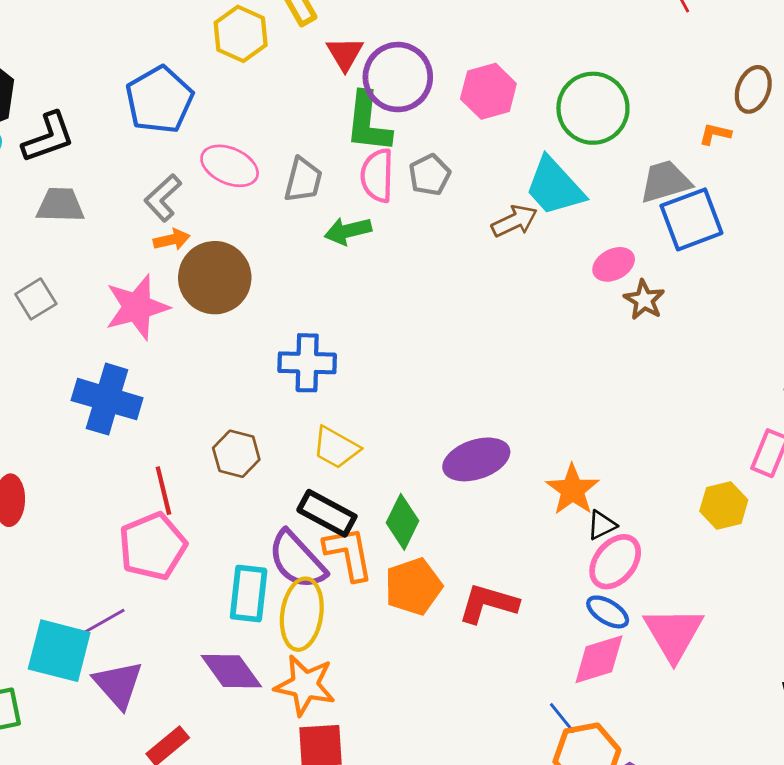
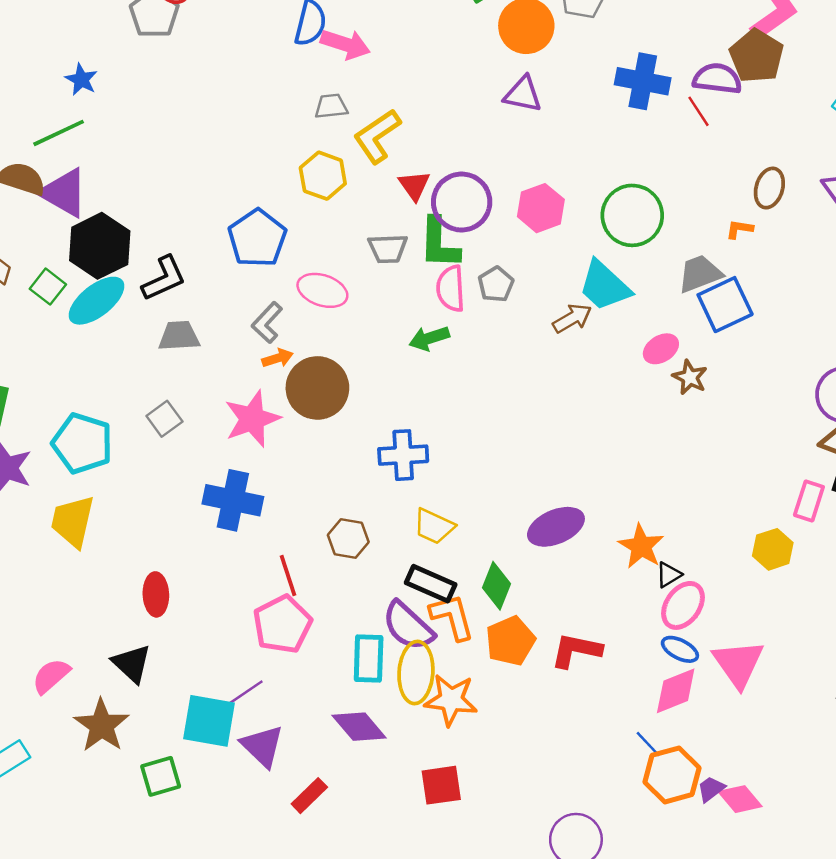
gray trapezoid: (303, 180) -> (388, 249), moved, turned 78
orange star: (305, 685) -> (451, 700), moved

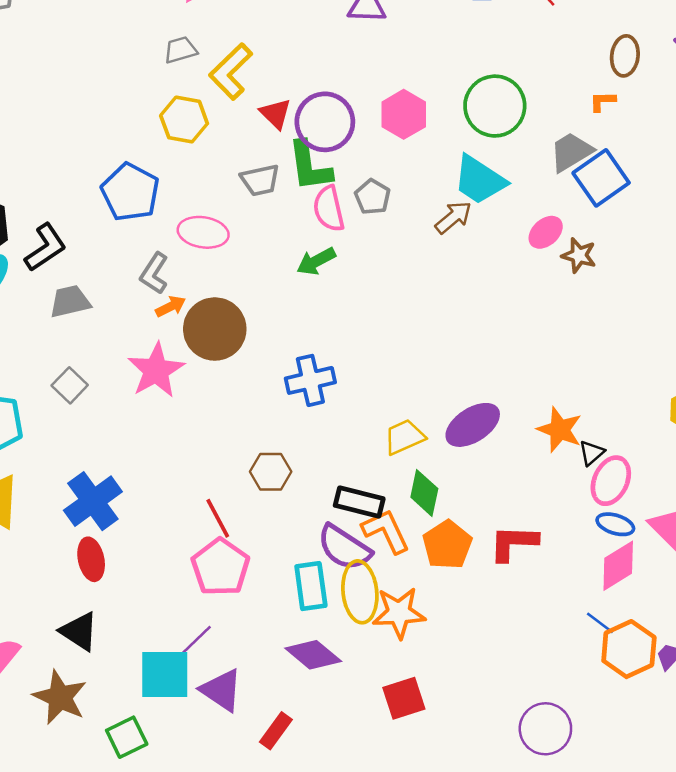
blue cross: (233, 500) -> (93, 501), moved, turned -38
yellow trapezoid: (434, 526) -> (404, 437), moved, turned 141

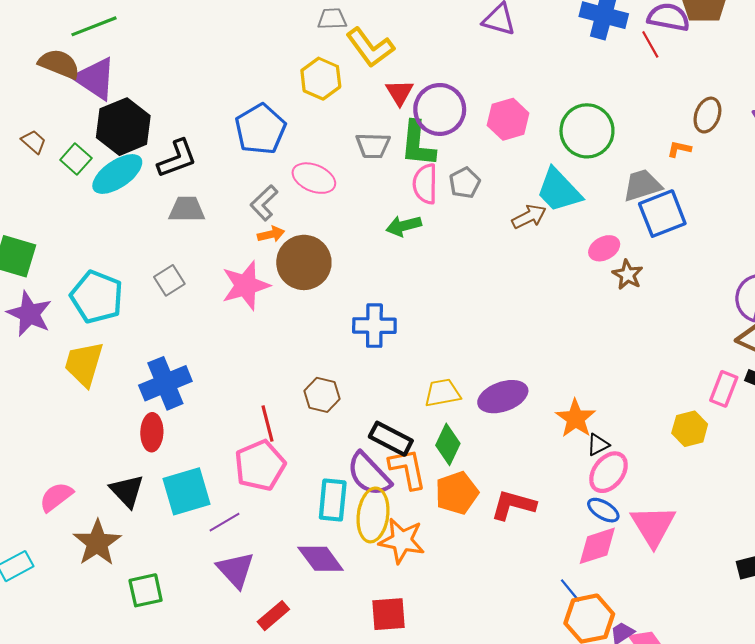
yellow L-shape: (231, 71) -> (370, 47), turned -96
cyan square: (165, 675) -> (186, 491), moved, turned -30

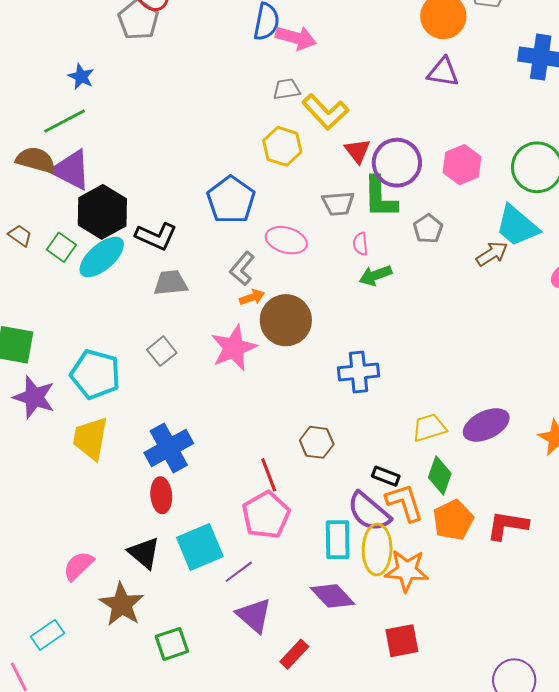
black L-shape: (177, 159) -> (156, 236), turned 51
pink semicircle: (425, 184) -> (360, 244), moved, size x0.6
black rectangle: (391, 439) -> (386, 476), size x0.7

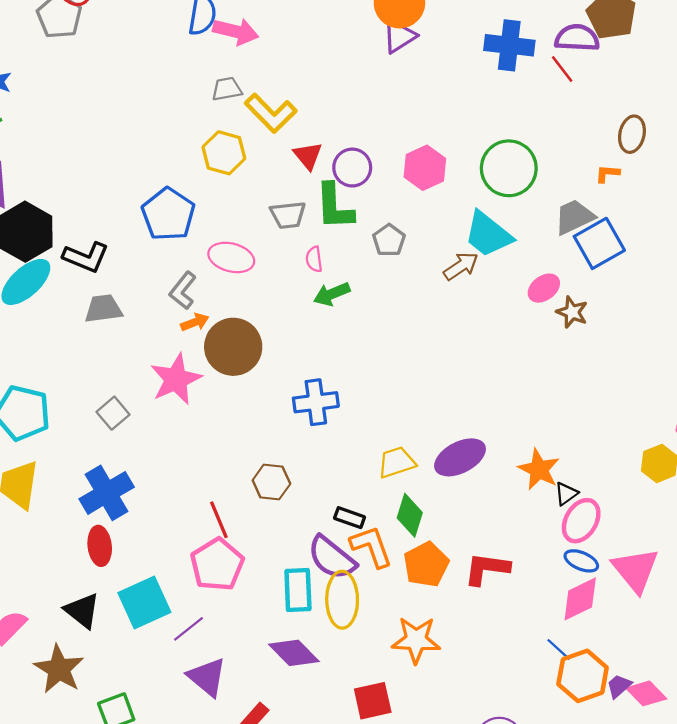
purple triangle: (443, 72) -> (399, 36), moved, turned -40
purple circle: (397, 163) -> (352, 168), size x0.7
gray square: (162, 351) -> (113, 413), moved
orange star: (407, 571) -> (416, 640), moved

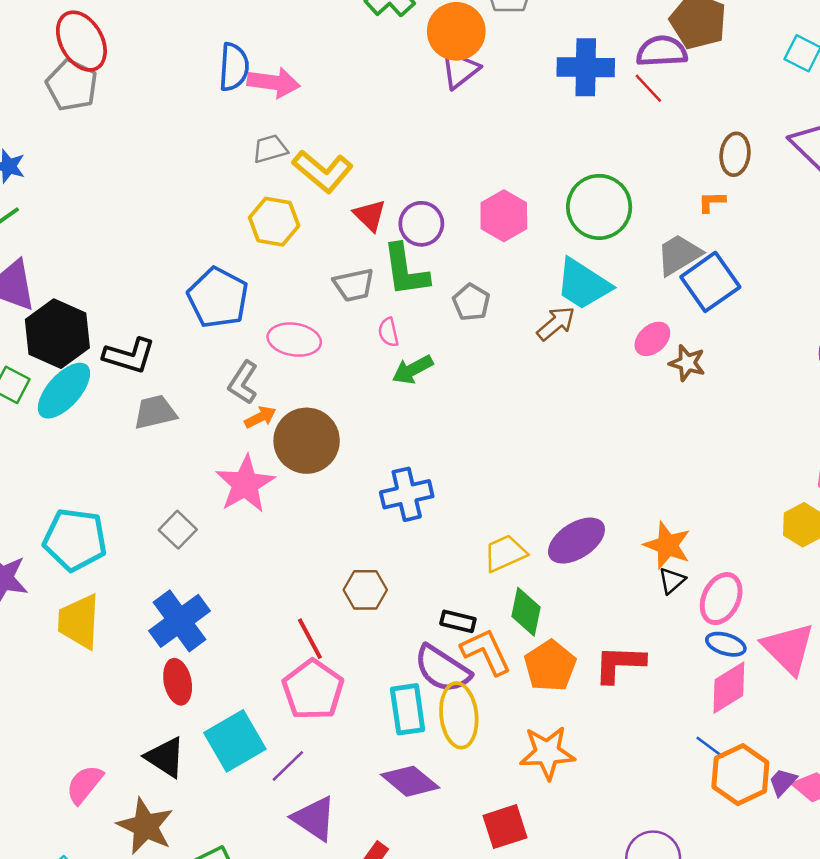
black triangle: (566, 494) -> (672, 581), moved

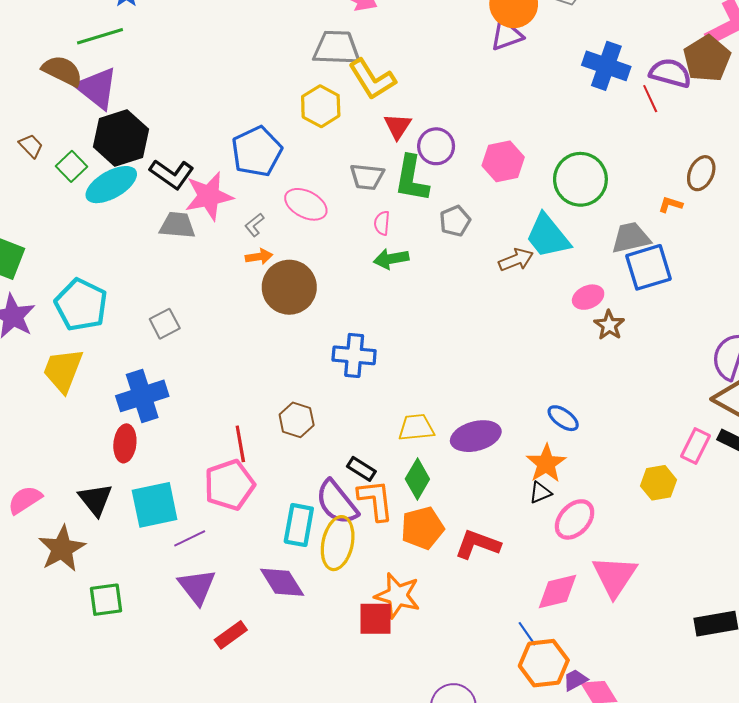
gray trapezoid: (270, 149) -> (337, 48), size x1.6
gray L-shape: (243, 383) -> (254, 225), size x0.7
pink star: (245, 484) -> (209, 196), moved
blue ellipse: (726, 644) -> (563, 418), moved
red square: (505, 827) -> (376, 619), moved

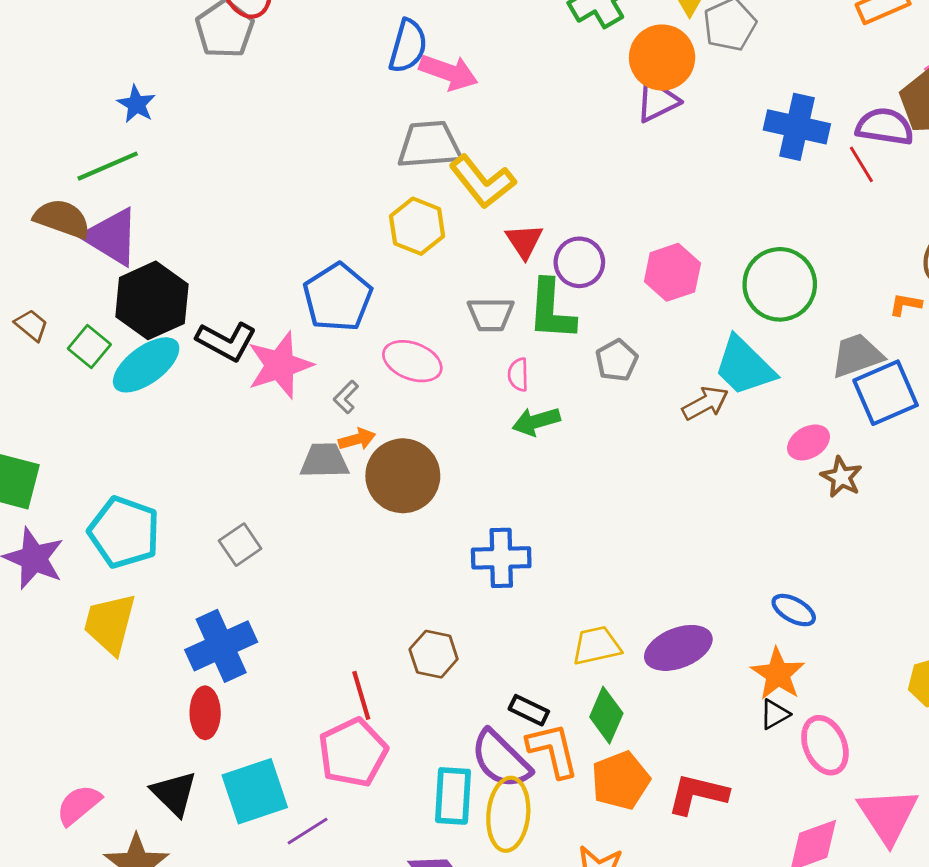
gray trapezoid: (177, 225) -> (324, 461), moved
pink ellipse: (575, 519) -> (825, 745), turned -60

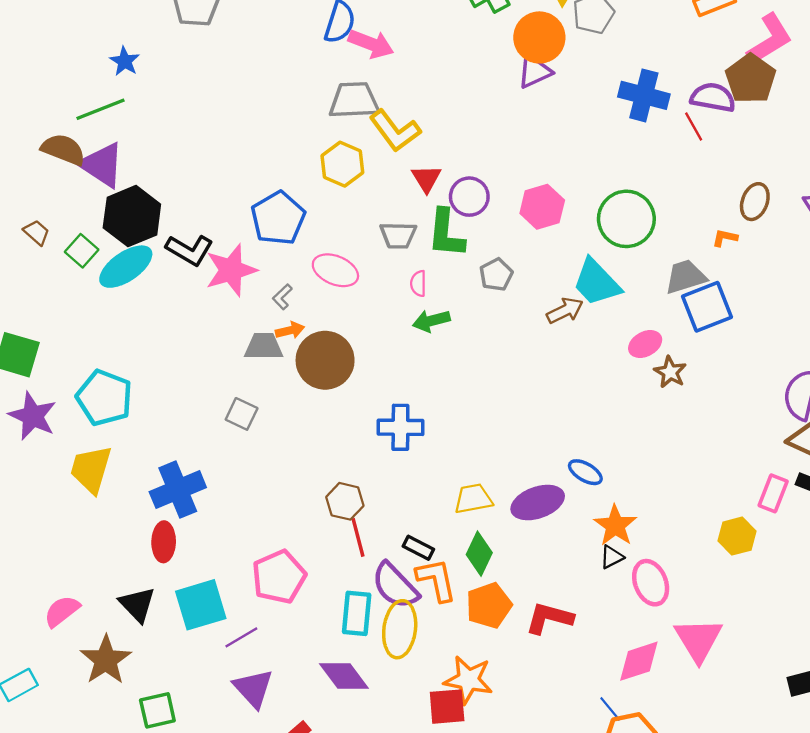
gray square: (240, 545) -> (242, 414), moved, turned -32
blue ellipse: (794, 610) -> (585, 472), moved
red line: (361, 695) -> (358, 537), moved

